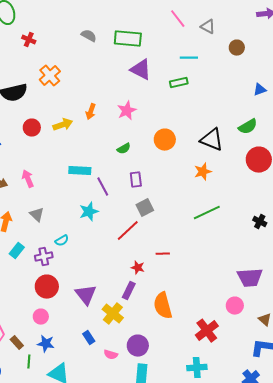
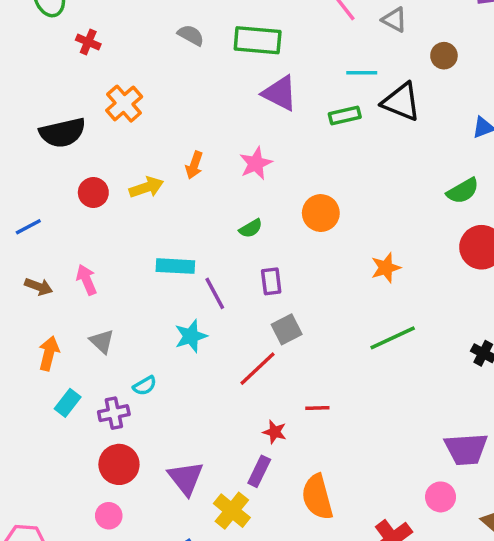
black triangle: (212, 140) -> (401, 102), moved

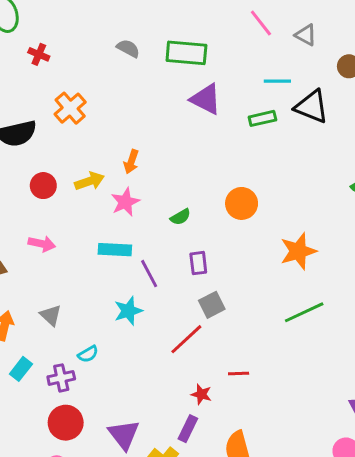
pink star: (256, 163) -> (125, 202), moved
orange star: (386, 268) -> (298, 251), size x1.4
pink arrow: (86, 280) -> (42, 244), moved, turned 125

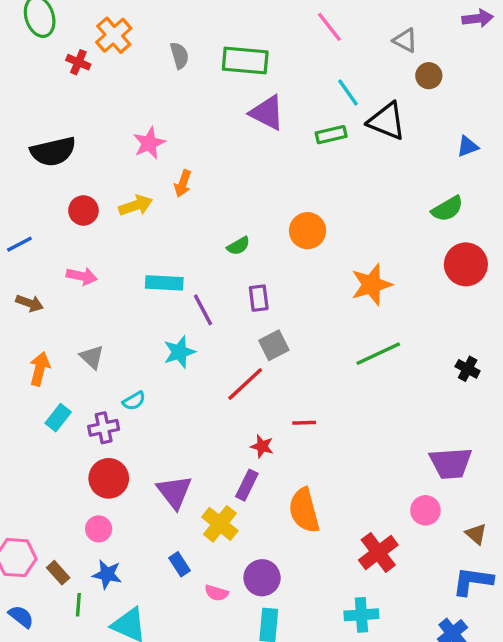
gray triangle: (306, 35) -> (405, 40), moved
gray semicircle: (128, 48) -> (179, 55), turned 45
cyan line: (277, 81) -> (348, 93), turned 55
orange cross: (70, 108) -> (114, 35), moved
pink star: (125, 202) -> (149, 143), moved

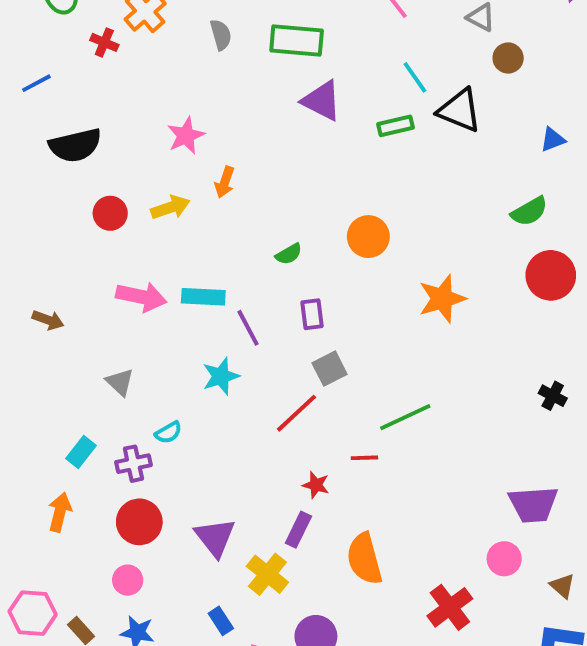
blue line: (19, 244) -> (36, 83), moved
pink arrow: (82, 276) -> (141, 297), moved, size x1.4
green line: (378, 354) -> (405, 417), moved
orange arrow: (40, 369) -> (60, 512), moved

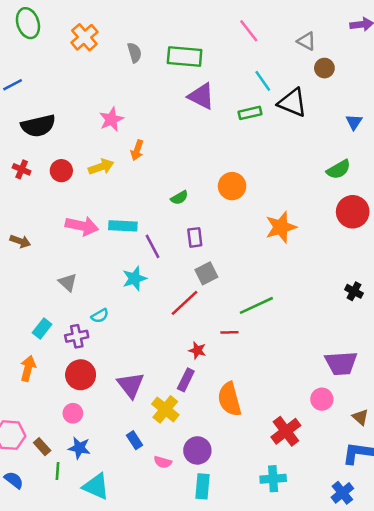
red cross: (104, 42) -> (22, 169), moved
blue triangle: (553, 140) -> (354, 122), turned -36

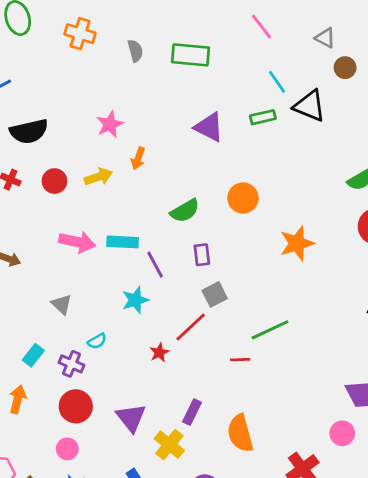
orange cross: (84, 37) -> (80, 34), turned -32
purple triangle: (201, 96) -> (209, 127), moved
green semicircle: (179, 198) -> (185, 211), size x1.5
purple cross: (77, 336) -> (72, 364), turned 35
red star: (197, 350) -> (159, 353), moved, turned 30

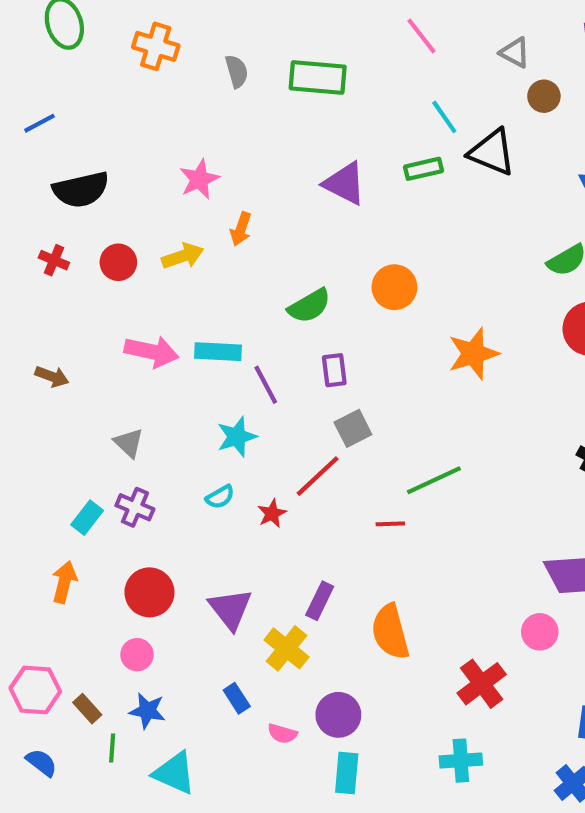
cyan semicircle: (97, 341) -> (220, 497), moved
purple cross: (72, 364) -> (135, 507), moved

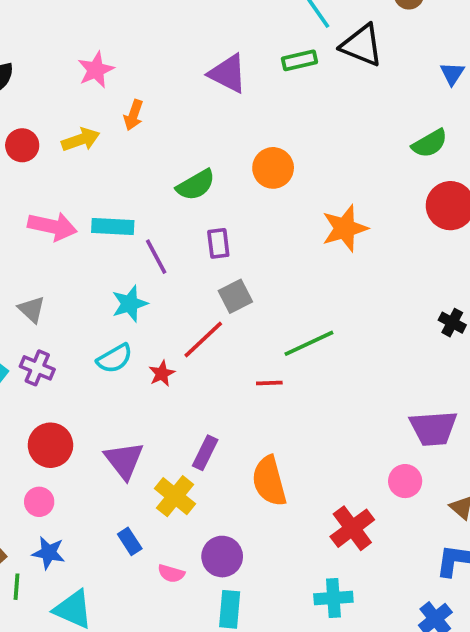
cyan semicircle: (220, 497) -> (115, 358), size x1.4

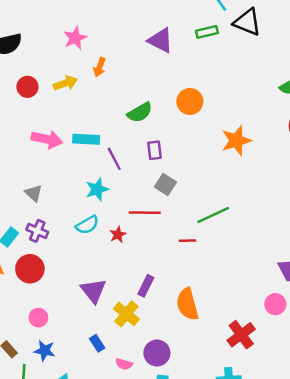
gray square: (235, 296) -> (165, 184), turned -30
red line: (203, 340) -> (145, 213), turned 44
red circle: (50, 445) -> (30, 269), moved

